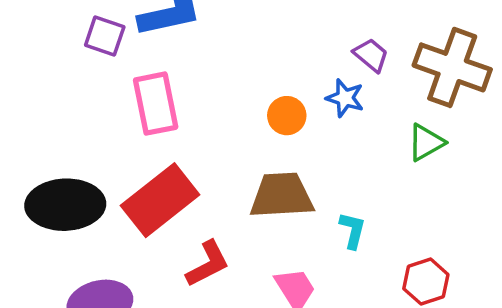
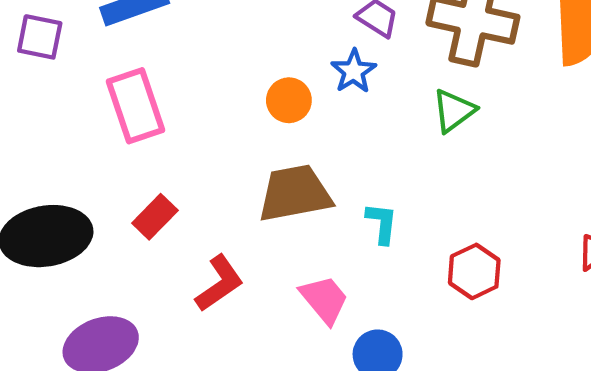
purple square: (105, 36) -> (40, 37), moved
blue star: (345, 98) -> (354, 71), turned 30
red rectangle: (160, 200) -> (155, 217), size x0.5

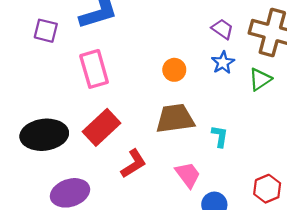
blue star: (354, 71) -> (223, 63), moved
red rectangle: (155, 217) -> (101, 127), size x1.6
red hexagon: (474, 271) -> (267, 189), moved

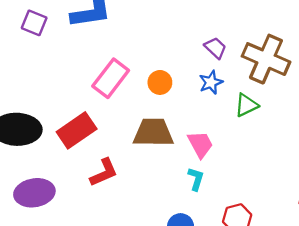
pink rectangle: (94, 69) -> (111, 78), moved, turned 45
cyan L-shape: (220, 136) -> (196, 179), moved
pink trapezoid: (188, 175) -> (200, 144), moved

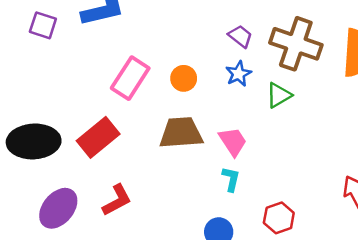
red L-shape: (104, 172) -> (117, 200), moved
purple ellipse: (34, 193) -> (58, 208), turned -36

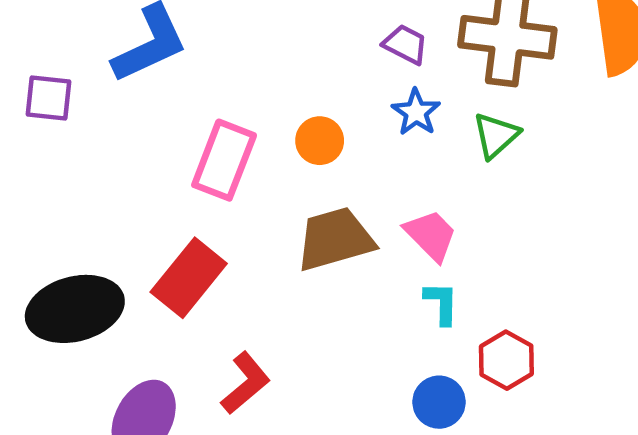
red hexagon: (279, 218) -> (506, 360), moved

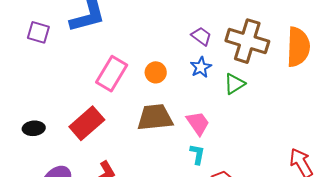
black ellipse: (75, 309) -> (34, 128), size x0.5

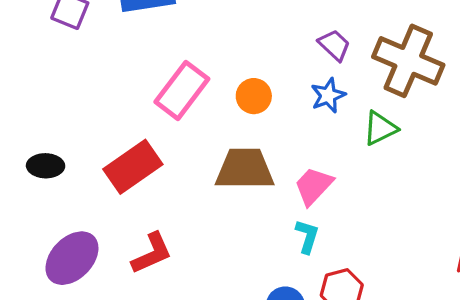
pink trapezoid: (198, 123) -> (313, 186), turned -108

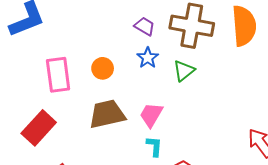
pink rectangle: (182, 90) -> (58, 75), turned -32

